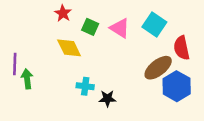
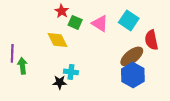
red star: (63, 13) -> (62, 11), moved
blue hexagon: (177, 86) -> (133, 75), moved
black star: (107, 99) -> (60, 82), moved

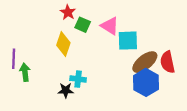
cyan square: (129, 20) -> (128, 41), moved, turned -36
yellow diamond: (58, 40) -> (63, 44), turned 45
red semicircle: (151, 40) -> (167, 62), moved

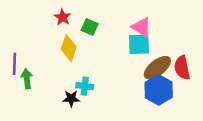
red star: (68, 12) -> (63, 17), moved
pink triangle: (110, 26) -> (141, 27), moved

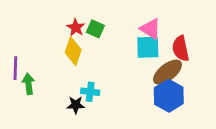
red star: (63, 17) -> (76, 28), moved
red semicircle: (182, 68) -> (181, 49), moved

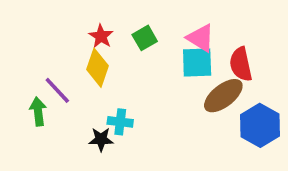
green square: (95, 29) -> (145, 38), moved, turned 36
purple line: (15, 68) -> (57, 90), moved, turned -45
blue hexagon: (169, 96) -> (260, 125), moved

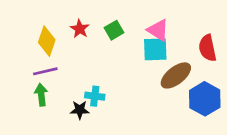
red semicircle: (241, 64) -> (207, 48), moved
yellow diamond: (97, 68) -> (47, 41), moved
purple line: (57, 90) -> (45, 71), turned -60
green arrow: (38, 111) -> (41, 95), moved

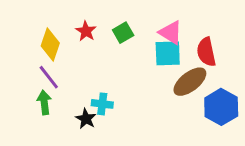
red semicircle: (207, 48) -> (206, 52), moved
purple line: (45, 71) -> (49, 77), turned 65
black star: (80, 110) -> (86, 119), turned 30

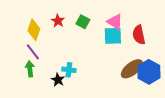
green square: (123, 33) -> (83, 22), turned -32
brown ellipse: (190, 82) -> (132, 69), moved

